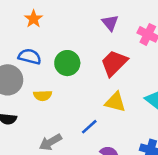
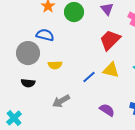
green circle: (67, 63) -> (74, 12), moved
blue line: (89, 127) -> (89, 77), moved

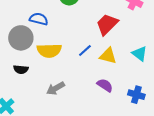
yellow semicircle: (55, 65) -> (49, 51), size x1.6
blue line: (89, 77) -> (85, 51), moved
purple semicircle: (107, 110) -> (105, 85), moved

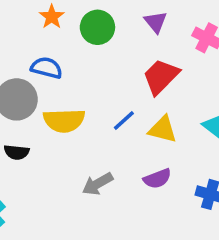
purple semicircle: (105, 85) -> (157, 179), turned 126
gray arrow: (56, 88) -> (97, 184), moved

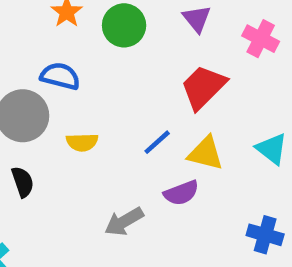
yellow semicircle: (64, 121) -> (82, 142), size x0.6
black semicircle: (17, 152) -> (23, 182), turned -115
purple semicircle: (157, 179) -> (181, 193), moved

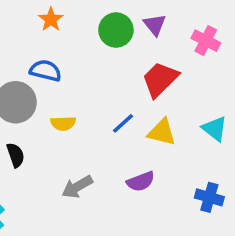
green circle: (124, 25) -> (116, 30), moved
purple semicircle: (181, 193) -> (141, 182), moved
gray arrow: (124, 222) -> (77, 187), moved

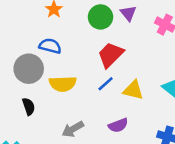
red trapezoid: (160, 79) -> (111, 55), moved
yellow semicircle: (63, 123) -> (63, 84), size x1.5

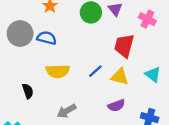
red trapezoid: (111, 55) -> (124, 46), moved, turned -30
gray circle: (29, 69) -> (20, 34), moved
purple semicircle: (118, 125) -> (116, 105), moved

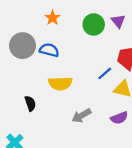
blue line: (95, 71) -> (105, 73), moved
gray arrow: (67, 111) -> (81, 116), moved

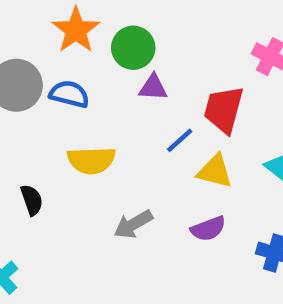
orange star: (53, 18) -> (76, 30), size x1.5
purple triangle: (118, 21) -> (153, 87), moved, turned -48
green circle: (94, 24) -> (133, 48), moved

